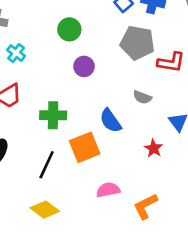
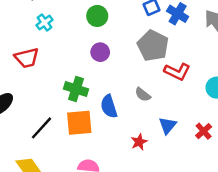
green cross: (53, 115) -> (76, 89), moved

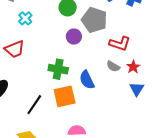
gray pentagon: (153, 46) -> (94, 20), moved
red L-shape: (177, 72) -> (120, 44), moved
red star: (139, 142) -> (133, 67), moved

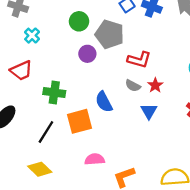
green cross: (58, 69) -> (54, 93), moved
blue triangle: (137, 89) -> (149, 111), moved

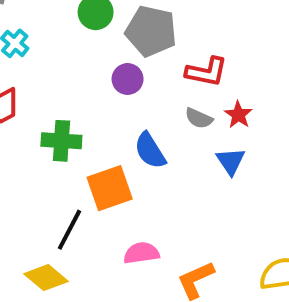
purple circle: (87, 54) -> (128, 79), moved
black line: (46, 132) -> (70, 230), moved

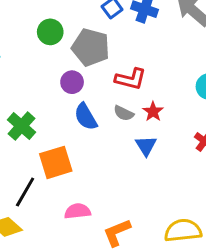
green cross: (61, 141) -> (21, 126), turned 36
blue semicircle: (150, 151) -> (86, 117), moved

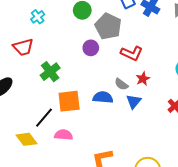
gray semicircle: (124, 113) -> (121, 84), moved
blue semicircle: (86, 117) -> (103, 97), moved, turned 114
pink semicircle: (78, 211) -> (64, 135), moved

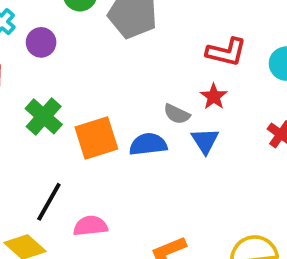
purple circle: (91, 48) -> (41, 42), moved
red L-shape: (132, 53) -> (226, 52), moved
orange square: (69, 101) -> (96, 138), moved

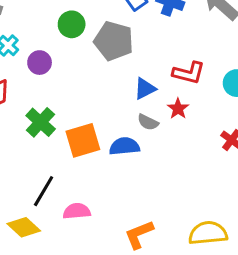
blue triangle: (205, 141) -> (145, 89), moved, turned 35

